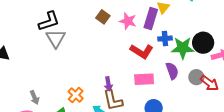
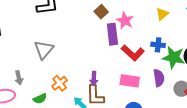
purple rectangle: (151, 18) -> (112, 34), moved, turned -35
gray triangle: (56, 38) -> (44, 50), moved

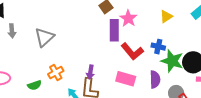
gray arrow: (19, 78) -> (12, 31), moved

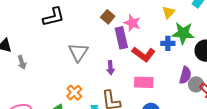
gray triangle: (44, 37) -> (78, 52), moved
green star: (172, 61) -> (183, 33), moved
purple arrow: (90, 72) -> (111, 68), moved
purple semicircle: (155, 79) -> (185, 75), moved, turned 30

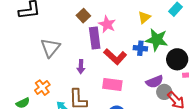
purple semicircle: (185, 75) -> (155, 82), turned 48

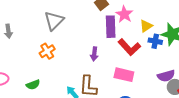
yellow triangle: (144, 17) -> (146, 26), moved
gray triangle: (50, 48) -> (54, 21), moved
orange cross: (42, 88) -> (47, 51), moved

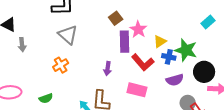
gray triangle: (54, 21) -> (68, 35), turned -35
purple semicircle: (166, 76) -> (175, 80), moved

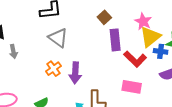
pink star: (138, 29) -> (143, 21), moved
yellow triangle: (160, 41) -> (150, 37), size x1.6
purple arrow: (108, 69) -> (75, 73), moved, size x1.5

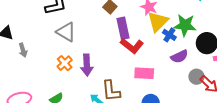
blue cross: (161, 51) -> (169, 35), turned 32
red L-shape: (135, 59) -> (132, 46), moved

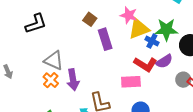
yellow triangle: (158, 22) -> (139, 29), turned 30
gray triangle: (66, 32) -> (54, 60), moved
red L-shape: (132, 46) -> (145, 64), moved

